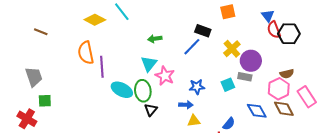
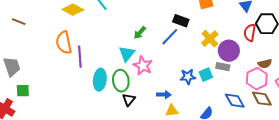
red semicircle: (274, 30) -> (250, 33), moved, turned 30
green arrow: (155, 39) -> (140, 33), moved, turned -40
blue star: (197, 87) -> (188, 77), moved
cyan ellipse: (122, 90) -> (100, 80), turned 70

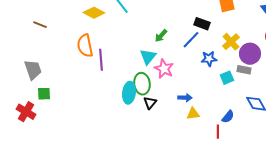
blue star: (188, 77) -> (209, 59), moved
cyan ellipse: (100, 80) -> (129, 93), moved

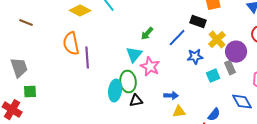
black rectangle: (202, 24) -> (198, 22), moved
gray rectangle: (244, 70) -> (230, 68), turned 56
black triangle: (150, 103) -> (136, 101), turned 40

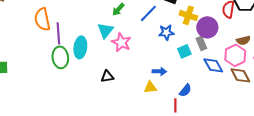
yellow cross: (217, 40) -> (188, 15), turned -30
green ellipse: (128, 82) -> (60, 57), moved
cyan ellipse: (115, 91) -> (80, 47), moved
blue arrow: (171, 96) -> (159, 71), moved
blue diamond: (242, 102) -> (213, 65), moved

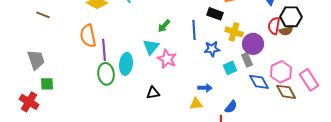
blue line: (148, 13) -> (194, 30), turned -48
brown semicircle: (243, 40) -> (286, 31), moved

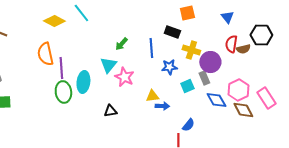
black hexagon: (291, 17) -> (261, 35), moved
yellow triangle: (196, 104) -> (152, 96), moved

